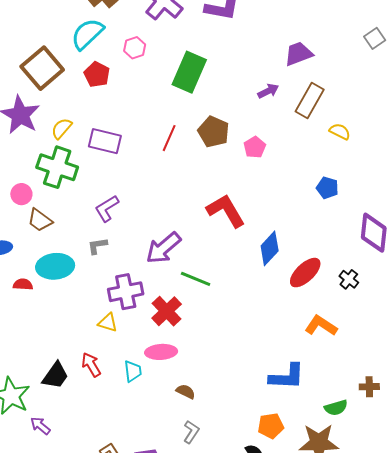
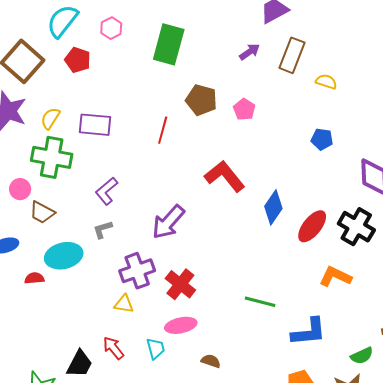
red line: (169, 138) -> (163, 130), moved
green line: (196, 279) -> (260, 302), moved
black cross: (349, 279) -> (356, 227), size x1.8

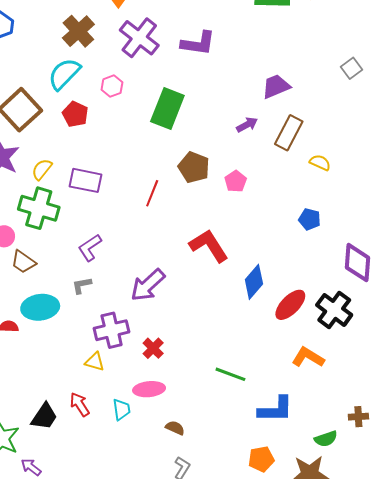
red cross: (180, 284) -> (153, 348), size x0.7

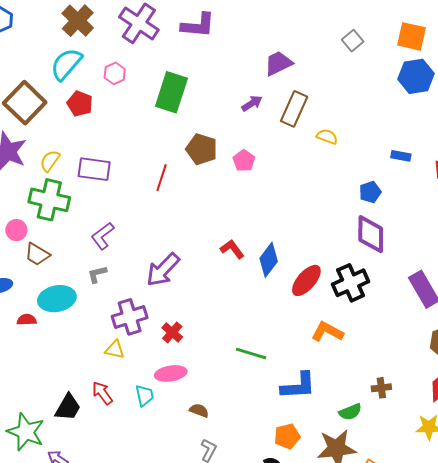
blue pentagon: (310, 219) -> (370, 192), moved, turned -30
red L-shape: (209, 246) -> (232, 249), moved, size x0.6
black cross: (334, 310) -> (351, 283), turned 33

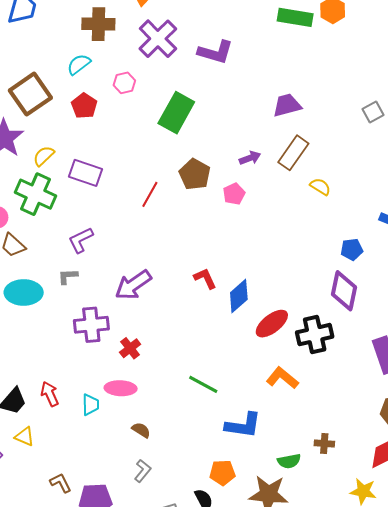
brown cross: (78, 21) -> (98, 24), turned 36
gray square: (353, 41) -> (373, 112), moved
cyan semicircle: (66, 64) -> (79, 64), size x0.7
purple arrow: (252, 103) -> (250, 158), moved
yellow triangle: (115, 350) -> (25, 437), moved

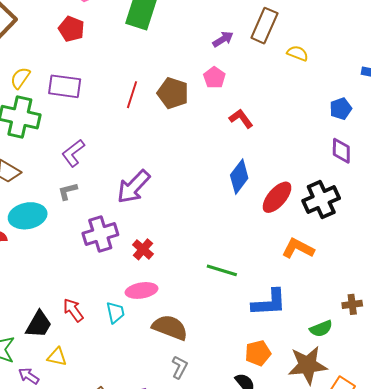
red pentagon: (84, 106) -> (71, 29), moved
brown pentagon: (195, 174) -> (173, 93), moved
red L-shape: (205, 278) -> (241, 119), moved
purple diamond: (344, 291) -> (341, 151), size x0.7
brown semicircle: (141, 430) -> (170, 327), size x1.8

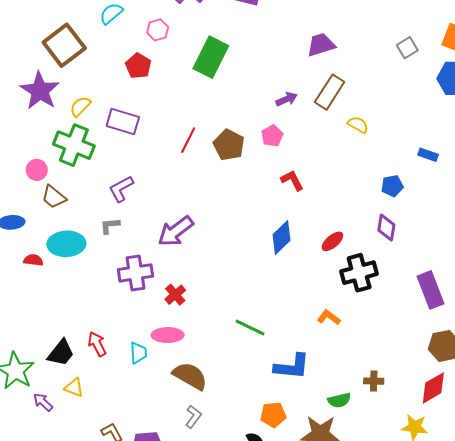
red ellipse: (277, 197) -> (332, 241), moved, size x0.7
orange L-shape: (298, 248) -> (329, 317), size x0.7

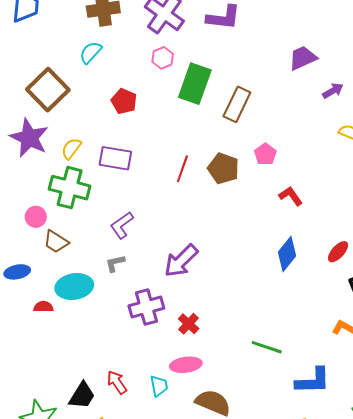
pink hexagon: (158, 30) -> (163, 58), moved
brown rectangle: (330, 92) -> (237, 104), moved
purple arrow: (286, 99) -> (333, 91), moved

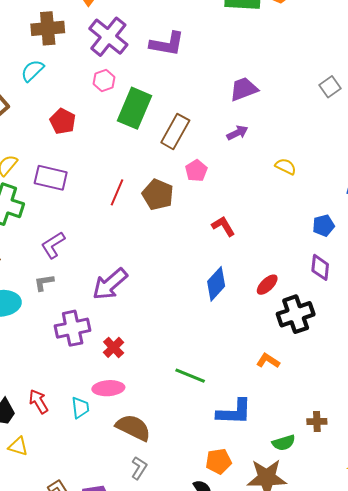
purple arrow: (333, 91) -> (237, 133), moved
pink pentagon: (265, 154) -> (196, 171), moved

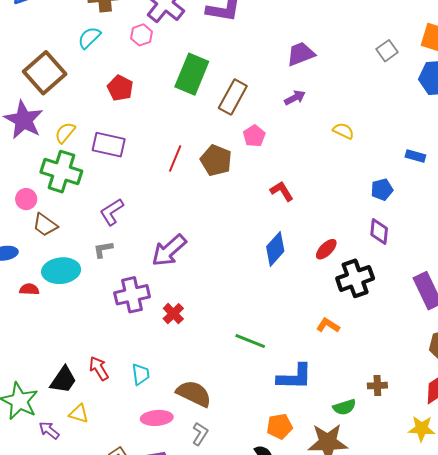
pink hexagon: (104, 80) -> (141, 35), moved
pink ellipse: (108, 388) -> (157, 418), moved

